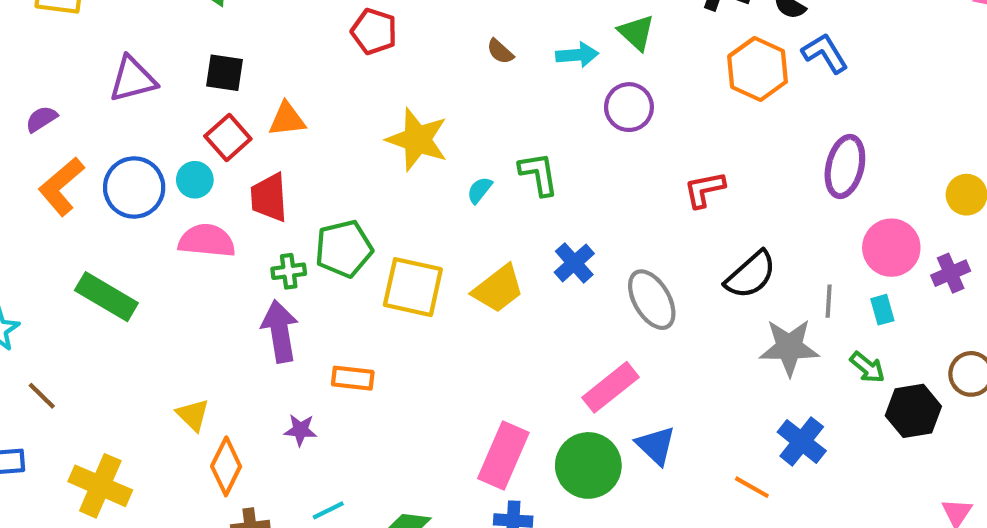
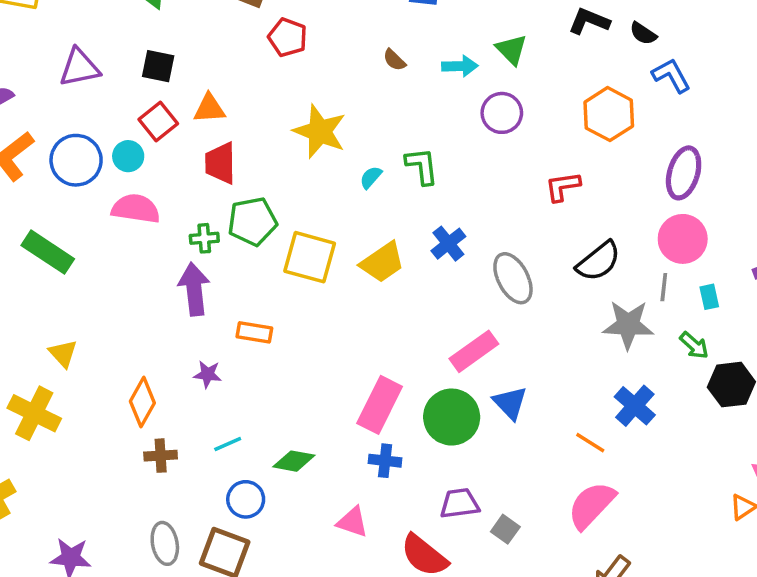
orange hexagon: (758, 69) -> (609, 114), moved
red trapezoid: (269, 198) -> (220, 163), moved
pink circle: (891, 248) -> (683, 239), moved
yellow triangle: (193, 415) -> (63, 354), moved

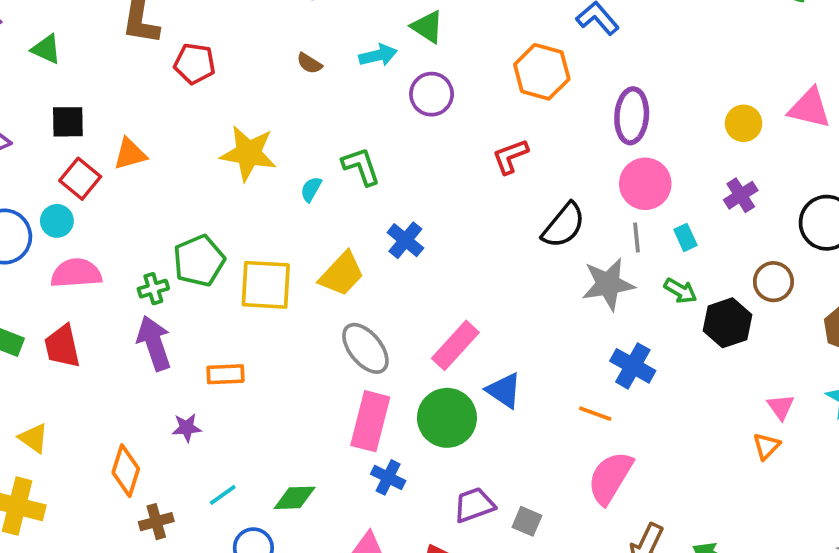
red trapezoid: (220, 163) -> (62, 346), moved
gray ellipse: (513, 278) -> (365, 348), moved
blue cross: (385, 461) -> (388, 477), turned 32

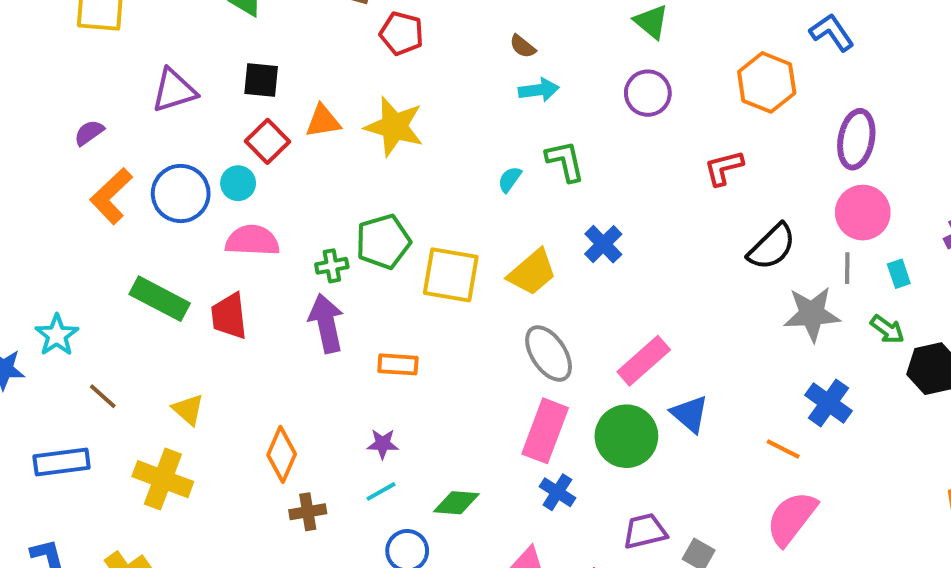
cyan arrow: (378, 55) -> (539, 90), moved
yellow star: (248, 153) -> (394, 127), moved
purple star: (187, 428) -> (383, 444), moved

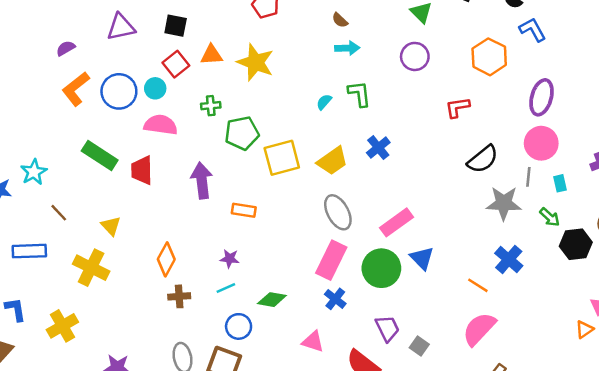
green cross: (332, 266) -> (211, 106), moved
yellow square: (451, 275) -> (282, 158), turned -30
purple trapezoid: (645, 531) -> (387, 328), turned 72

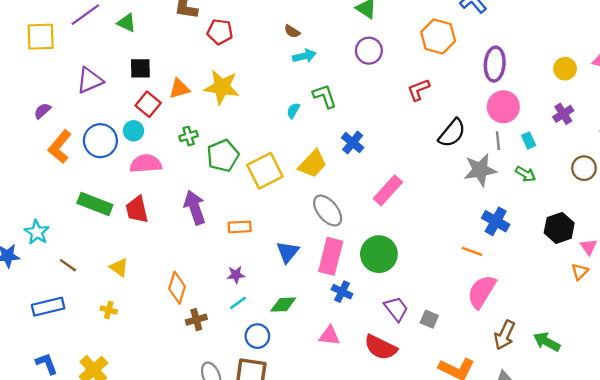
pink rectangle: (397, 222) -> (388, 190), moved
black hexagon: (576, 244) -> (559, 228), moved
blue triangle: (422, 258) -> (288, 252), moved, turned 35
yellow cross: (91, 268) -> (109, 310), size x0.5

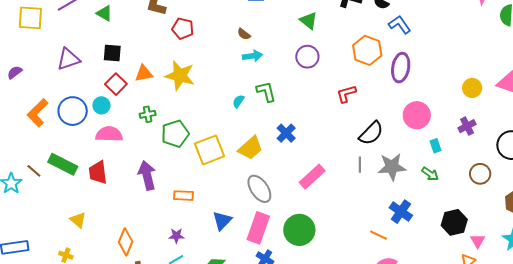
purple ellipse: (495, 64) -> (401, 68), moved
purple semicircle: (42, 111) -> (15, 72), moved
gray line: (498, 141) -> (360, 165), moved
brown line: (68, 265) -> (34, 171), moved

